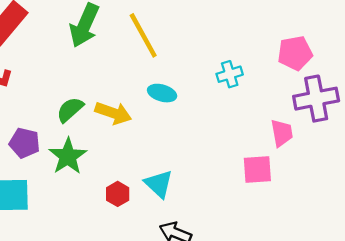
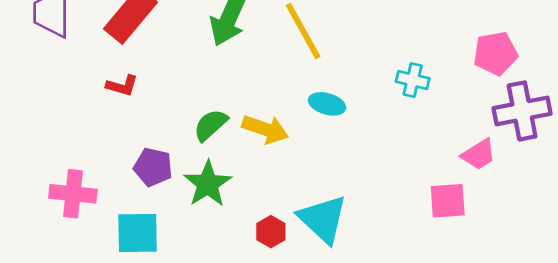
cyan cross: (230, 74) -> (413, 80), turned 30
pink trapezoid: (282, 133) -> (479, 154), turned 68
cyan triangle: (159, 184) -> (323, 219), size x1.4

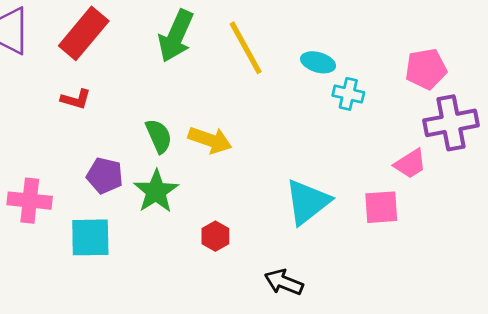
cyan ellipse: (327, 104) -> (318, 62), moved
green semicircle: (211, 125) -> (159, 136), turned 108
cyan triangle: (323, 219) -> (307, 202), moved, turned 39

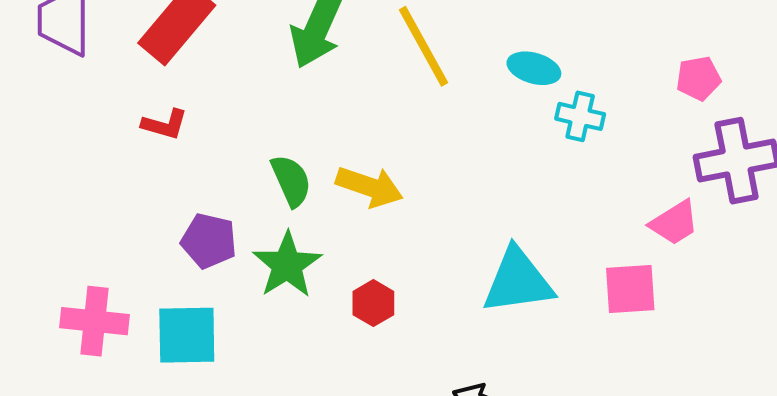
pink pentagon: (426, 69) -> (698, 78), size x0.7
pink cross: (30, 201) -> (94, 321), moved
cyan triangle: (307, 202) -> (518, 281), turned 30
red hexagon: (215, 236) -> (373, 303), moved

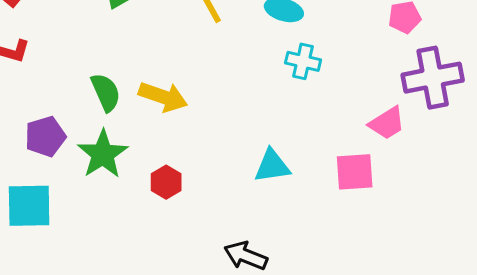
cyan cross: (580, 116) -> (303, 61), moved
purple pentagon: (209, 241) -> (45, 136), turned -30
cyan triangle: (518, 281) -> (272, 166), size x0.7

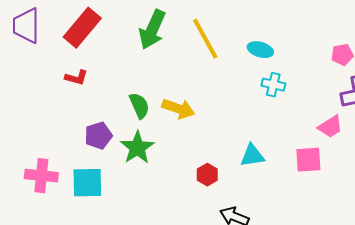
red hexagon: (166, 182) -> (207, 175), moved

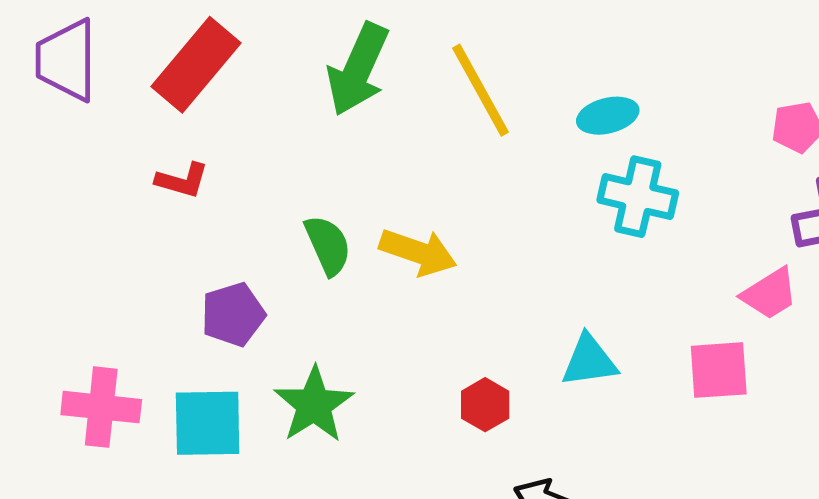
cyan ellipse: (260, 50) -> (608, 116), turned -30
cyan cross: (273, 85) -> (638, 197), size x1.4
green star: (137, 148) -> (314, 405), moved

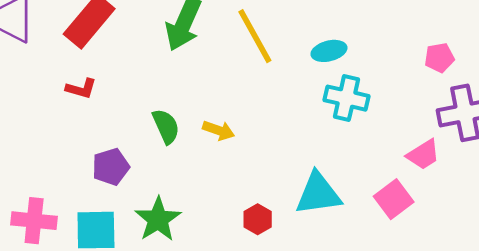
yellow arrow: (418, 252) -> (219, 130), size x0.7
cyan triangle: (589, 361) -> (318, 194), size x1.4
pink square: (719, 370) -> (394, 199), turned -33

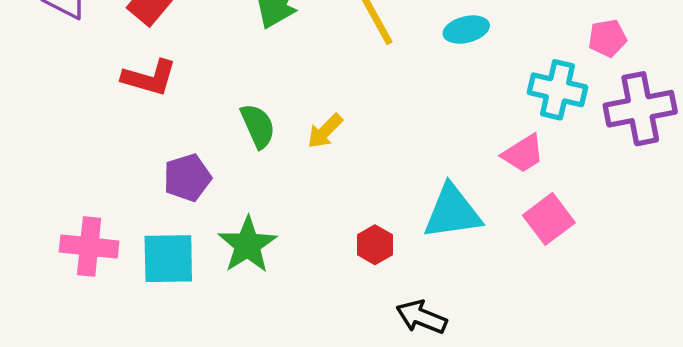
red L-shape: (81, 89) -> (149, 78), size x1.4
cyan cross: (346, 98) -> (557, 90), moved
yellow arrow: (219, 130) -> (325, 131), turned 116
pink trapezoid: (423, 155) -> (523, 154), moved

